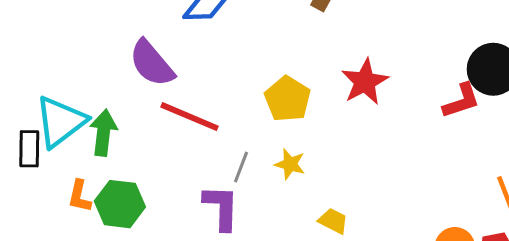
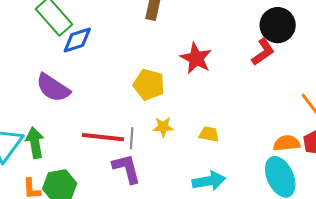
red line: (189, 117) -> (103, 137), moved
yellow trapezoid: (333, 221) -> (209, 134), moved

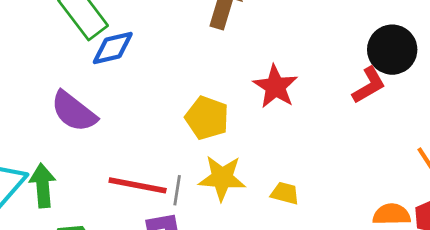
yellow star: (163, 127) -> (222, 178), size x1.6

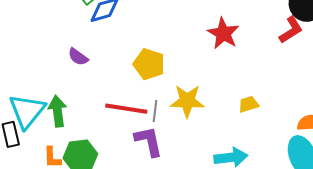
purple semicircle: (74, 112) -> (78, 57), size x0.6
yellow pentagon: (207, 118) -> (149, 64), moved
yellow trapezoid: (285, 193) -> (249, 104), moved, turned -30

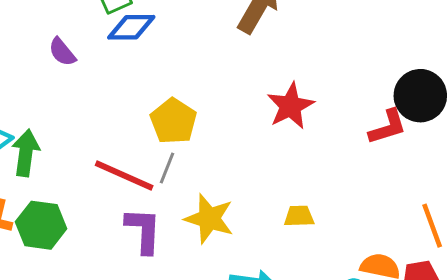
purple semicircle: (78, 57) -> (62, 52), moved
yellow star: (187, 101) -> (209, 219), moved
gray line: (155, 111) -> (167, 168), moved

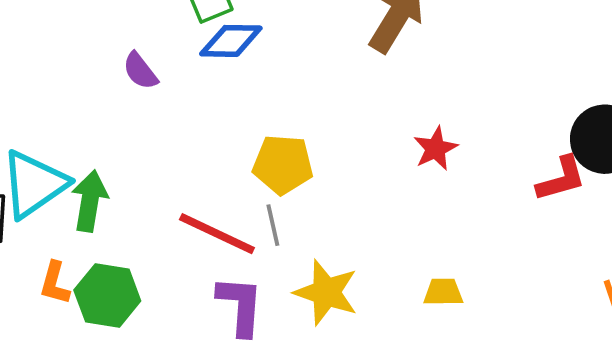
red star: (290, 106) -> (435, 148), size x0.7
yellow pentagon: (173, 121) -> (283, 164), turned -30
gray line: (167, 168) -> (273, 225), turned -36

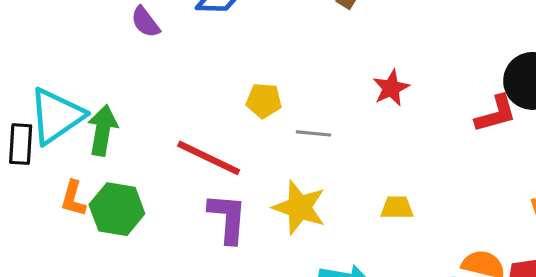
yellow pentagon: (283, 164) -> (264, 101), size x0.7
gray line: (273, 225) -> (314, 133), moved, turned -72

